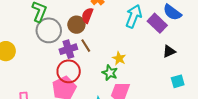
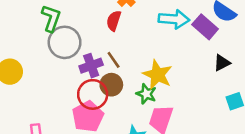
cyan arrow: (134, 16) -> (174, 19), turned 75
brown circle: (76, 25) -> (111, 85), moved
yellow star: (119, 58) -> (157, 75), size x1.6

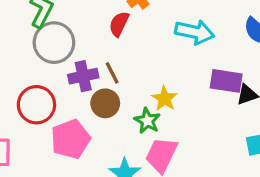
purple rectangle: (205, 27) -> (226, 81), moved, turned -40
yellow star: (157, 75) -> (165, 99), size x0.7
red circle: (93, 94) -> (36, 105), moved

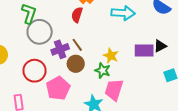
purple rectangle: (226, 81) -> (144, 51), moved

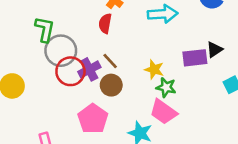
green star: (103, 70) -> (166, 87), moved
red circle: (35, 71) -> (70, 71), moved
pink trapezoid: (114, 90) -> (163, 112), turned -65

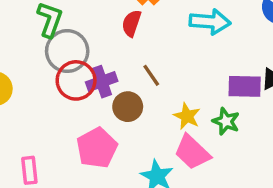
brown line: (110, 61) -> (151, 75), moved
yellow star: (154, 69) -> (187, 116), moved
green star: (166, 87) -> (226, 121), moved

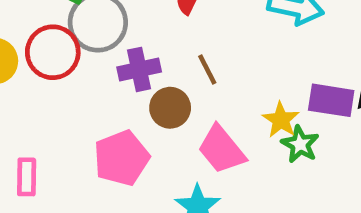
red circle: (76, 80) -> (53, 52), moved
yellow star: (187, 116) -> (281, 120), moved
pink trapezoid: (192, 152) -> (222, 150), moved

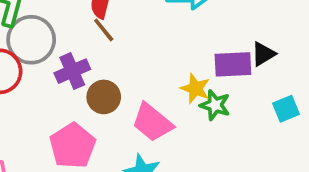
brown line: (207, 70) -> (104, 30), moved

